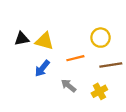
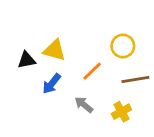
black triangle: (22, 39) -> (27, 60), moved
orange line: (75, 58) -> (92, 71), turned -30

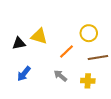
blue arrow: (52, 84) -> (24, 74), moved
yellow cross: (121, 112) -> (88, 81), turned 32

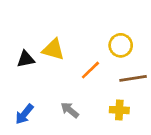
blue arrow: (24, 74) -> (24, 114), moved
gray arrow: (60, 76) -> (70, 110), moved

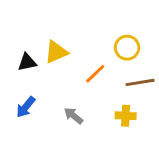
yellow triangle: (53, 49) -> (56, 52), turned -40
blue arrow: (24, 114) -> (26, 107), moved

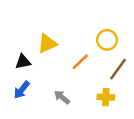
black triangle: (27, 62) -> (23, 62), moved
brown line: (140, 82) -> (118, 69), turned -45

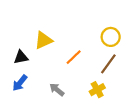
yellow circle: (107, 40) -> (111, 37), moved
yellow cross: (106, 97) -> (97, 90), turned -32

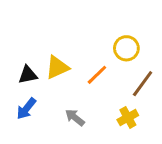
yellow circle: (111, 37) -> (126, 48), moved
yellow triangle: (43, 40) -> (57, 67), moved

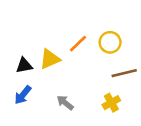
orange line: (97, 75) -> (78, 44), moved
brown line: (143, 84) -> (124, 73), turned 40

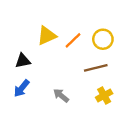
yellow triangle: (50, 59) -> (47, 36), moved
brown line: (124, 73) -> (96, 68), moved

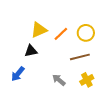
black triangle: (23, 61) -> (31, 51), moved
gray arrow: (61, 95) -> (59, 80), moved

